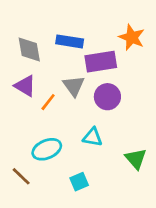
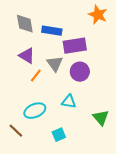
orange star: (132, 37) -> (98, 15), moved
gray diamond: (29, 49) -> (25, 24), moved
purple triangle: (25, 86) -> (27, 56), moved

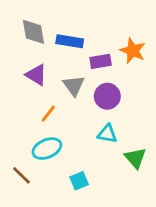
orange star: (98, 15) -> (133, 51), moved
purple rectangle: (75, 46) -> (101, 61), size x0.7
orange line: (36, 76) -> (48, 114), moved
cyan triangle: (69, 102) -> (107, 134), moved

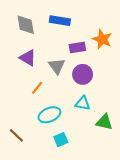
blue rectangle: (70, 41) -> (60, 21), moved
cyan ellipse: (47, 149) -> (49, 115), moved
green triangle: (135, 158) -> (104, 122), turned -36

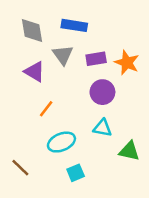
orange star: (102, 39) -> (127, 63), moved
gray triangle: (57, 66) -> (63, 55), moved

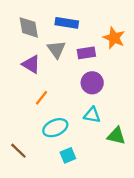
orange star: (127, 63) -> (114, 38), moved

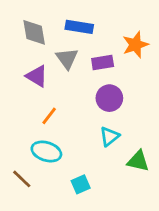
orange star: (114, 38) -> (135, 45), turned 30
cyan triangle: (92, 115) -> (109, 136), turned -48
cyan ellipse: (55, 128) -> (46, 151), moved, turned 40

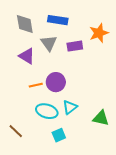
purple circle: (109, 98) -> (56, 82), moved
orange line: (49, 116) -> (36, 85), turned 40
cyan triangle: (109, 136) -> (70, 107), moved
cyan ellipse: (46, 151) -> (47, 111), moved

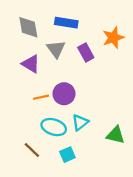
purple rectangle: (75, 46) -> (86, 52), turned 70
brown line: (16, 131) -> (32, 150), moved

